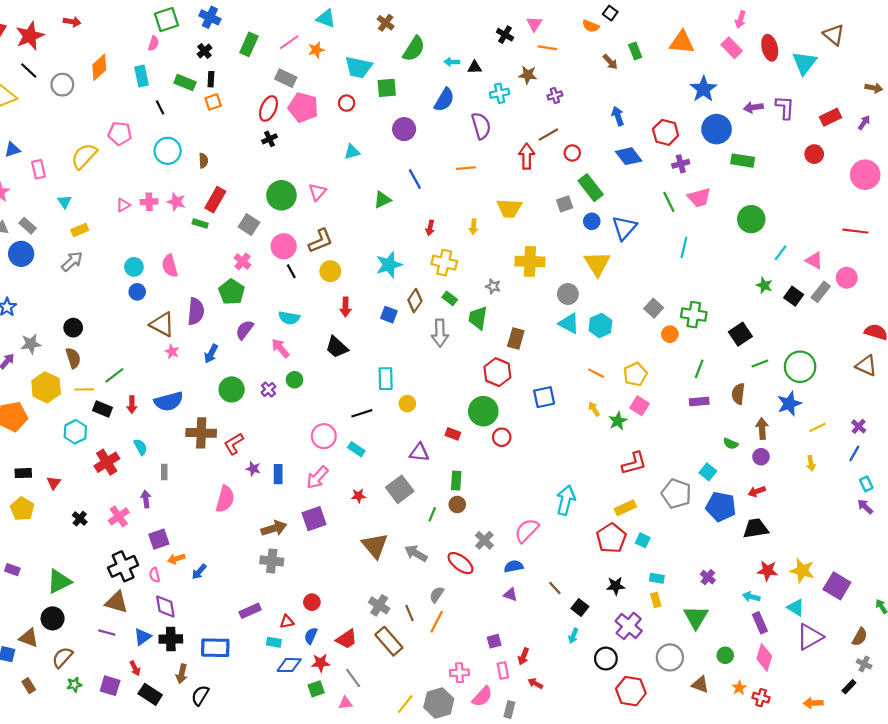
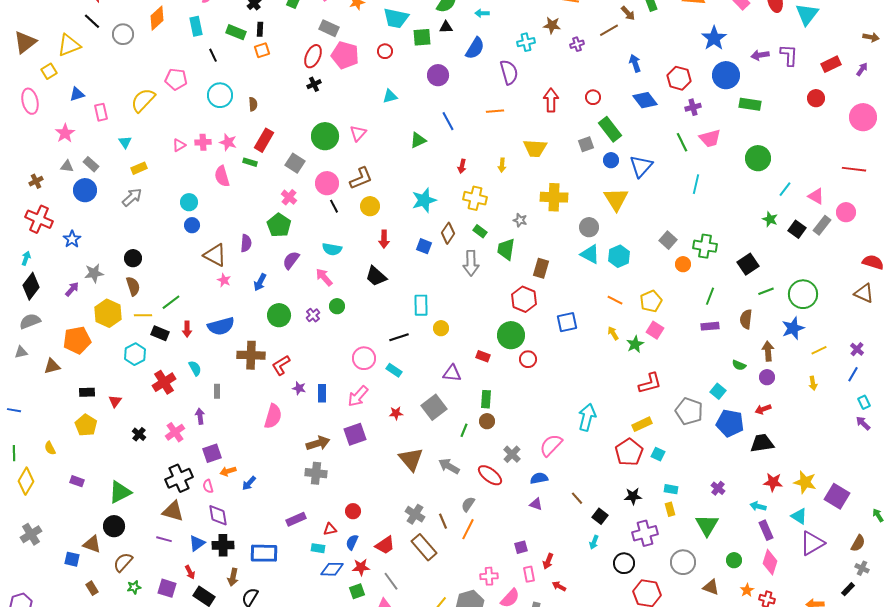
black triangle: (475, 67) -> (446, 27), moved
brown line: (548, 135) -> (609, 30), moved
pink semicircle: (170, 266) -> (222, 176), moved
purple semicircle: (196, 311) -> (246, 243), size x0.7
purple cross: (629, 626) -> (645, 533), turned 35

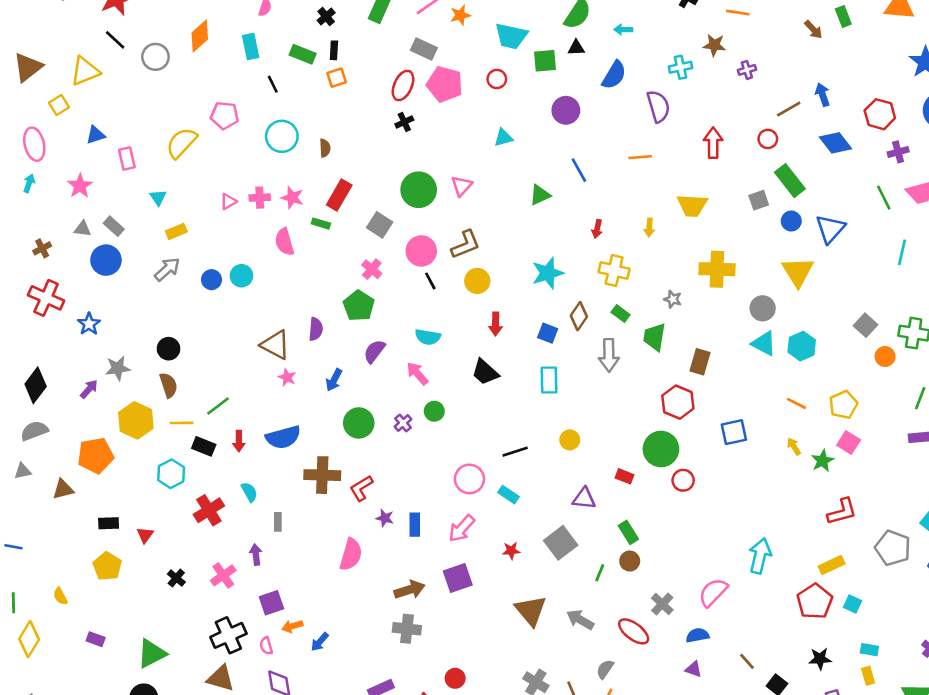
brown line: (609, 30) -> (789, 109), moved
blue circle: (192, 225) -> (211, 280), moved
cyan arrow: (26, 258) -> (29, 183), moved
cyan rectangle: (421, 305) -> (549, 380), moved
green rectangle: (486, 399) -> (628, 532), turned -36

